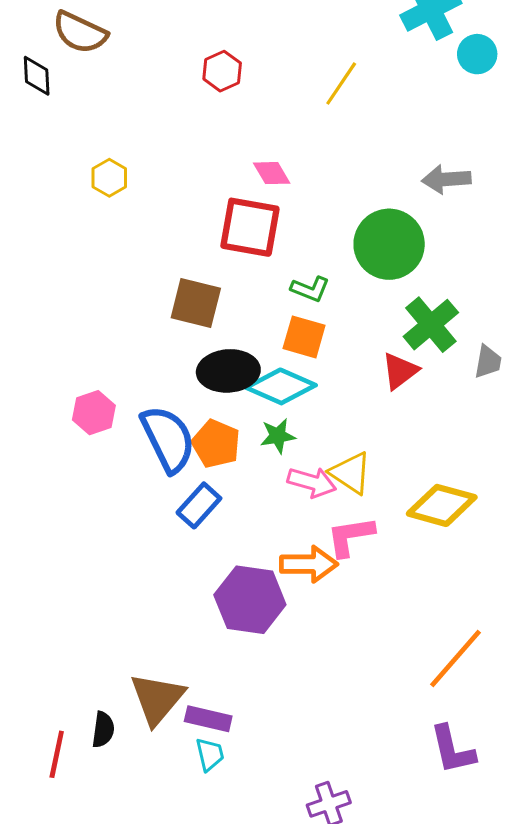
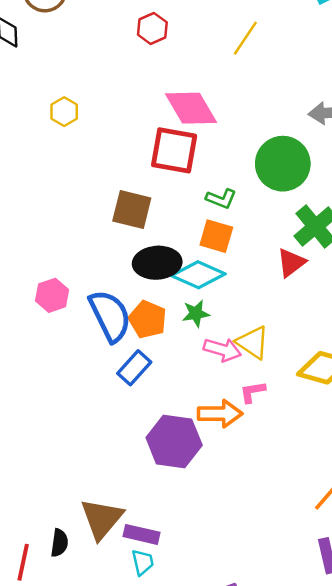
pink diamond: (272, 173) -> (191, 108), size x1.8
pink L-shape: (350, 536) -> (253, 392), size x0.7

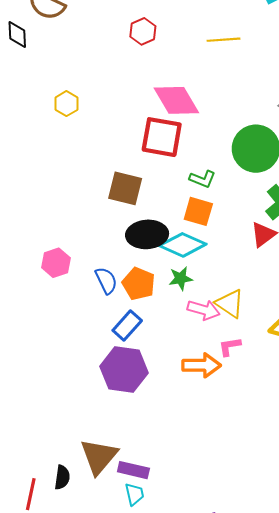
yellow line: (245, 38) -> (223, 40), turned 52
blue semicircle: (110, 316) -> (106, 281), size x0.6
purple hexagon: (174, 441) -> (124, 370), moved

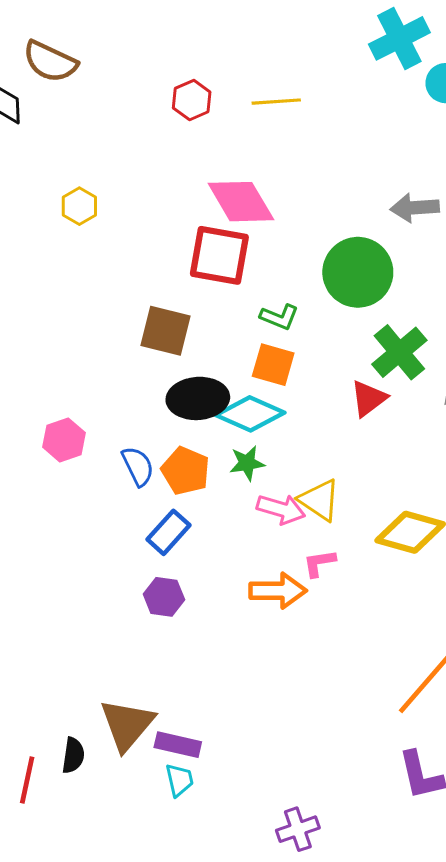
yellow line: (223, 40) -> (276, 102), moved
purple hexagon: (124, 370) -> (164, 597), size x0.6

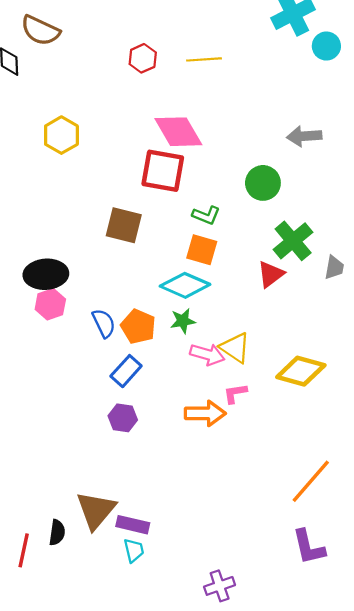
yellow hexagon: (79, 206) -> (61, 135), size x1.4
green circle: (358, 272) -> (263, 183), size x0.7
black ellipse: (198, 398) -> (46, 274), moved

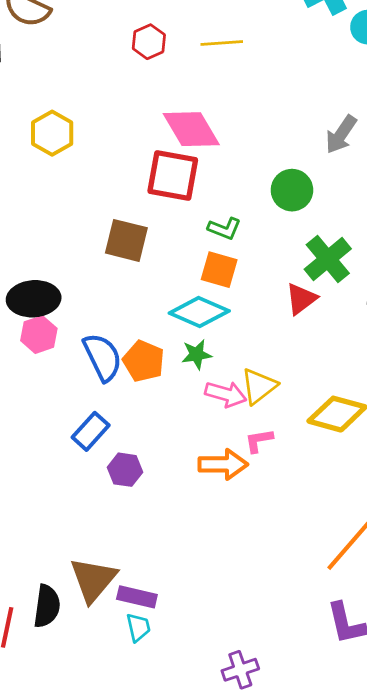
gray arrow: (304, 136) -> (341, 134), turned -52
blue semicircle: (104, 323) -> (103, 357), size x1.4
yellow triangle: (235, 348) -> (259, 386), turned 48
blue rectangle: (126, 371) -> (91, 431), moved
black semicircle: (57, 532) -> (47, 606), size x1.4

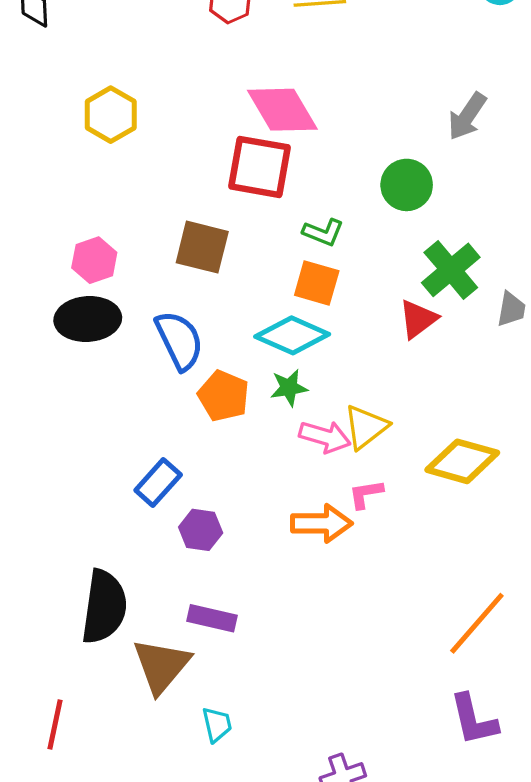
pink hexagon: (39, 335) -> (94, 260), moved
blue semicircle: (103, 357) -> (179, 340), moved
purple rectangle: (137, 597) -> (212, 618), moved
black semicircle: (47, 606) -> (104, 607), moved, size x1.4

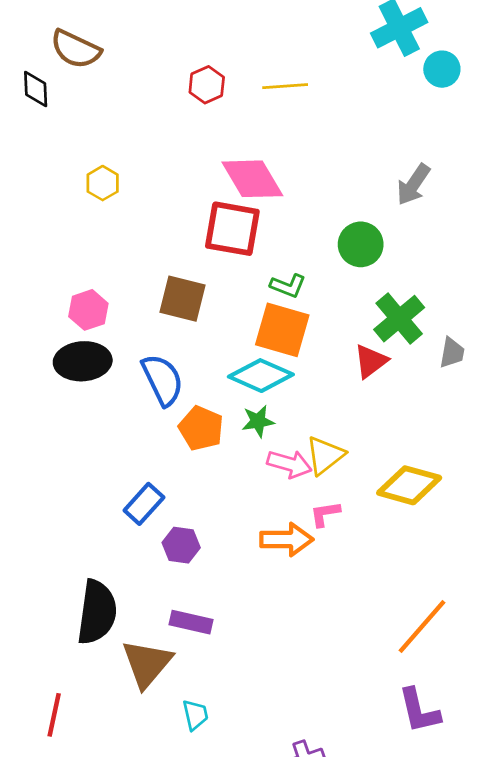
yellow hexagon: (111, 115) -> (103, 183), size x0.7
orange square: (317, 283) -> (282, 330), size x1.4

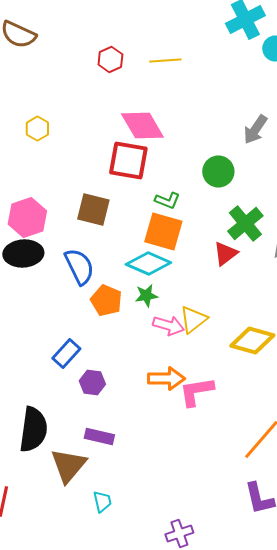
pink hexagon: (88, 310) -> (27, 218), size x1.4
pink L-shape: (325, 514) -> (196, 392), moved, size x1.6

